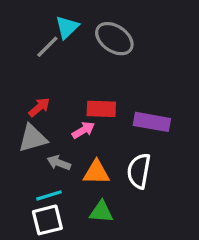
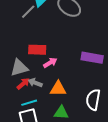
red arrow: (39, 107) -> (23, 84), moved
red rectangle: (101, 109) -> (37, 50), moved
white semicircle: (139, 171) -> (93, 100), moved

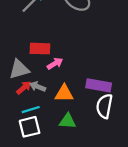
purple rectangle: (92, 58) -> (99, 85), moved

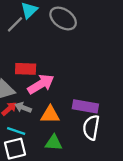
pink arrow: (55, 64) -> (41, 84), size x1.6
cyan line: (31, 110) -> (16, 131), turned 36

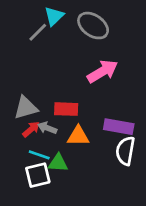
red rectangle: (26, 69) -> (66, 109), moved
pink arrow: (41, 84) -> (102, 71), moved
green triangle: (54, 143) -> (58, 163), moved

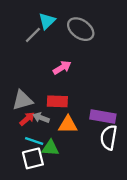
pink arrow: (102, 71) -> (62, 68), moved, size x0.7

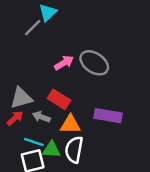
gray ellipse: (81, 29) -> (94, 63), moved
red rectangle: (57, 101) -> (59, 99), turned 30
red arrow: (27, 119) -> (15, 118), moved
white semicircle: (109, 137) -> (74, 150), moved

